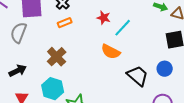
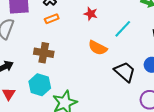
cyan line: (123, 28) -> (123, 29), moved
brown cross: (57, 57) -> (44, 53), turned -36

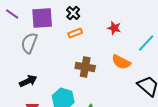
brown cross: (44, 53) -> (85, 67), moved

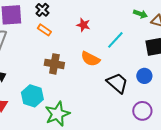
orange rectangle: (75, 33) -> (44, 30), turned 56

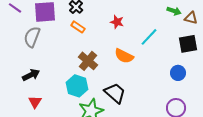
brown cross: (54, 64) -> (88, 61), turned 30
black trapezoid: (117, 83) -> (115, 93), moved
cyan hexagon: (32, 96) -> (77, 86), moved

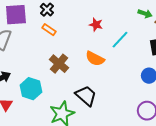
red star: (117, 22) -> (96, 25), moved
cyan hexagon: (77, 86) -> (31, 89), moved

